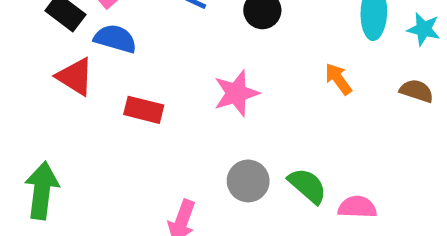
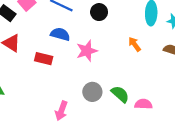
blue semicircle: (115, 39) -> (60, 34), moved

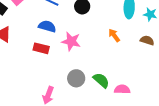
pink star: (87, 51) -> (71, 41), turned 30
red rectangle: (44, 59) -> (41, 48), moved

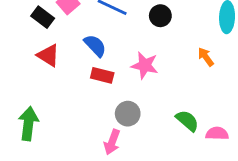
blue semicircle: (47, 26) -> (95, 46), moved, turned 30
gray circle: (76, 78) -> (128, 114), moved

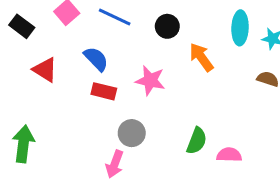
black rectangle: (43, 17) -> (22, 26), moved
orange arrow: (206, 57) -> (201, 57), moved, size x1.4
green semicircle: (187, 121) -> (197, 141), turned 70

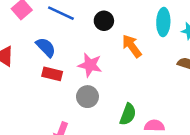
gray circle: (132, 133) -> (87, 97), moved

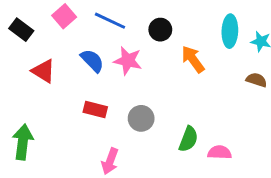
pink star: (90, 65) -> (128, 61), moved
red rectangle: (52, 74) -> (95, 109), moved

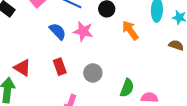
red triangle: (43, 71) -> (22, 68), moved
red rectangle: (95, 109) -> (60, 67), turned 56

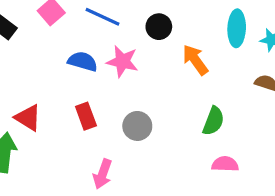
blue semicircle: (58, 31) -> (83, 61), turned -30
green semicircle: (127, 88) -> (213, 121), moved

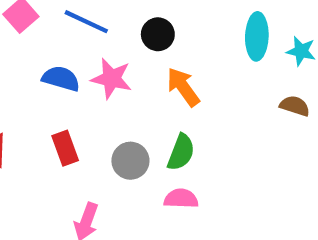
orange arrow: (195, 60) -> (183, 87), moved
green semicircle: (213, 121) -> (181, 152), moved
pink semicircle: (225, 164) -> (181, 199), moved

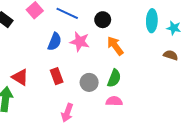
blue semicircle: (61, 79) -> (55, 42), turned 96

